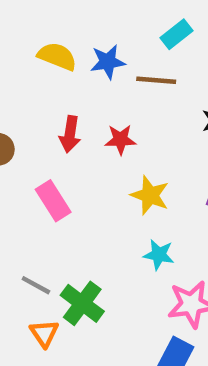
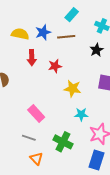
red arrow: (70, 134) -> (32, 58), moved
pink rectangle: (53, 201) -> (36, 114), moved
green cross: (82, 303) -> (63, 142), moved

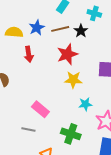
black star: (97, 50) -> (81, 31), moved
red star: (55, 66) -> (67, 54), moved, size x1.5
gray line: (29, 138) -> (28, 129), moved

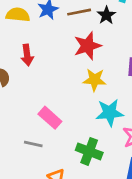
red arrow: (29, 54) -> (27, 55), moved
cyan star: (85, 104) -> (110, 113), size x1.5

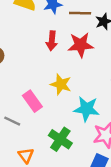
red arrow: (27, 55) -> (52, 41), moved
yellow star: (95, 80) -> (61, 84), moved

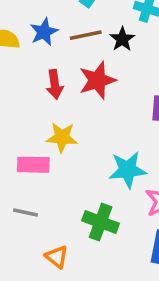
yellow star: (61, 84) -> (62, 137), moved
pink rectangle: (32, 101) -> (33, 165), moved, turned -40

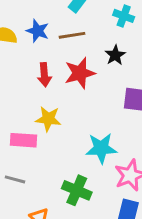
blue star: (44, 32) -> (38, 31), turned -30
black star: (122, 39) -> (115, 55), moved

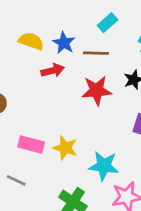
red arrow: (44, 75) -> (53, 70), moved, turned -110
yellow star: (48, 119) -> (65, 148), moved

